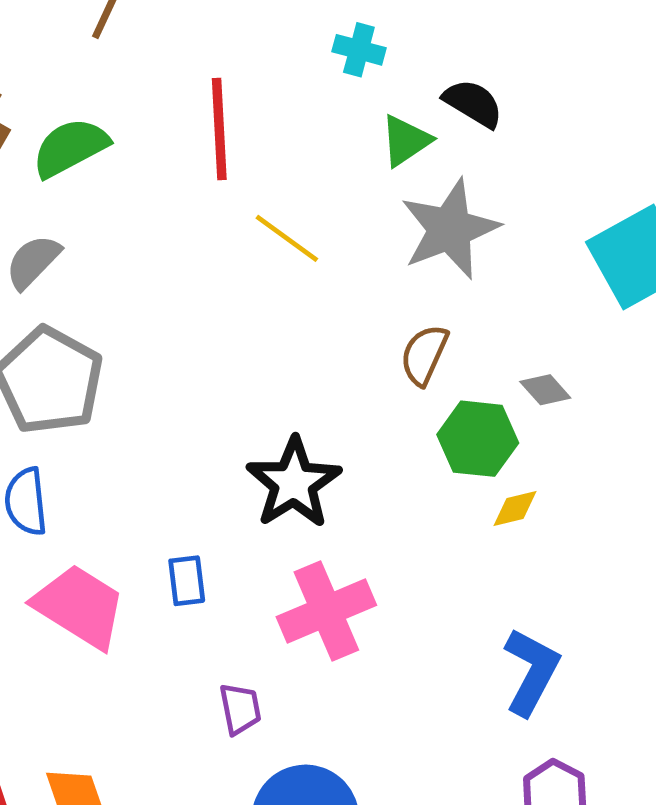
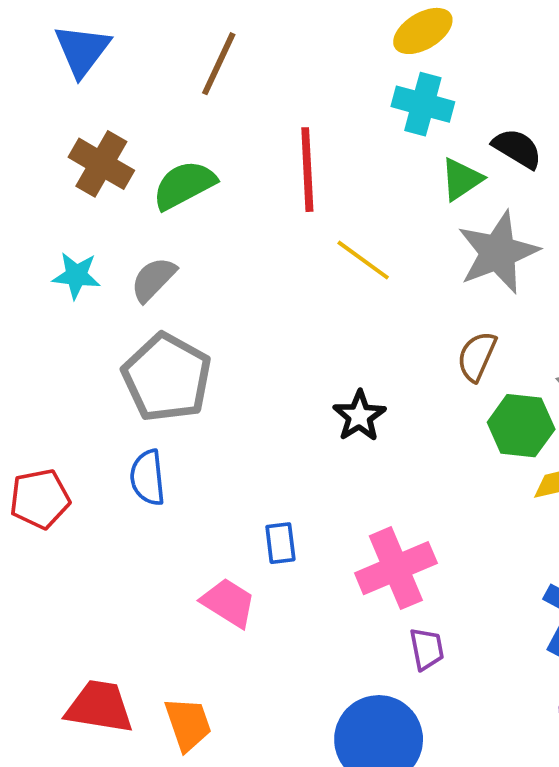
cyan cross: (359, 50) -> (423, 104), size x1.4
black star: (294, 483) -> (359, 416), moved, size x0.7
pink trapezoid: (80, 606) -> (228, 603), moved, size x0.7
purple trapezoid: (240, 709) -> (427, 649), moved

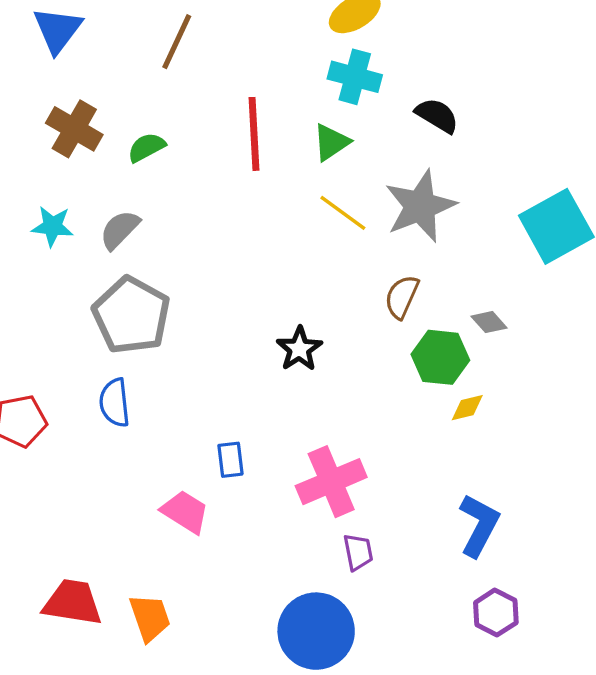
green triangle: (461, 179) -> (331, 142), moved
green semicircle: (184, 185) -> (146, 147), size x0.7
yellow line: (363, 260) -> (343, 213), moved

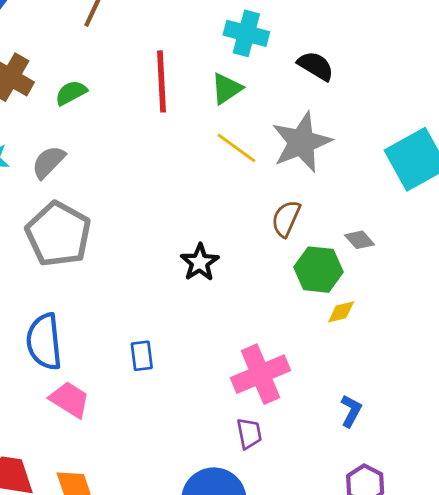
blue semicircle: (115, 403) -> (44, 342), moved, size x1.4
pink cross: (331, 482) -> (260, 374), moved
pink trapezoid: (185, 512) -> (70, 400), moved
blue L-shape: (479, 525) -> (351, 411), size x0.6

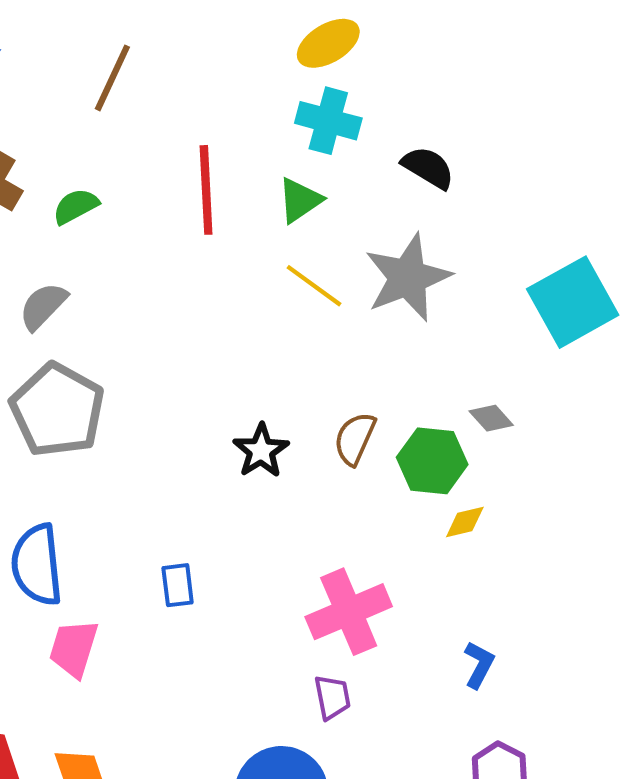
brown semicircle: (286, 219) -> (355, 438), moved
pink trapezoid: (70, 400) -> (74, 648), turned -105

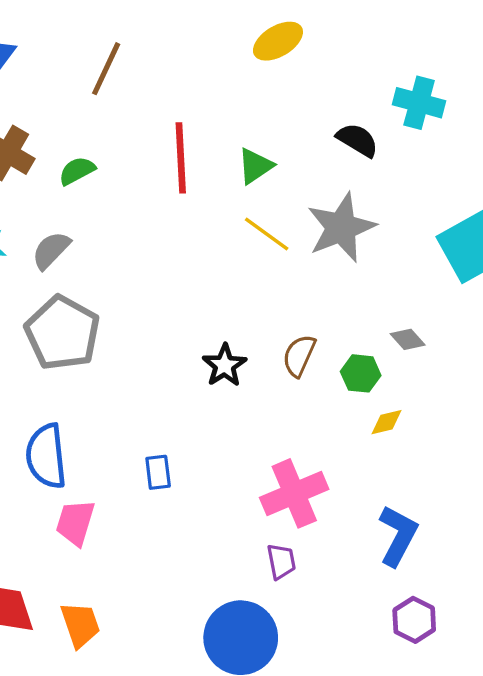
cyan cross: (328, 121) -> (419, 103), moved
green hexagon: (432, 461) -> (361, 373), size x0.7
blue L-shape: (479, 665) -> (398, 536), size x1.6

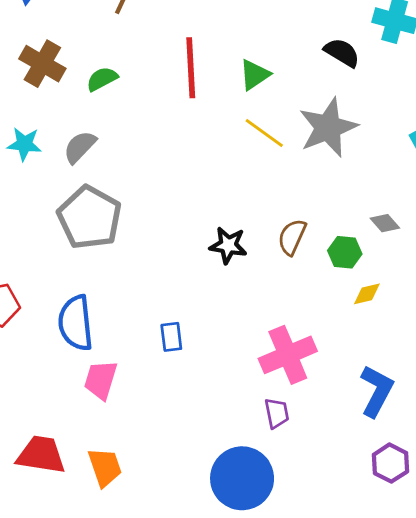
black star: (224, 365) -> (228, 245), turned -30

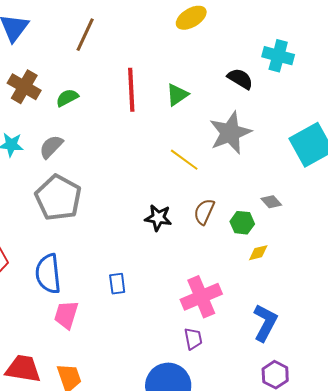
yellow line: (264, 133) -> (184, 160), moved

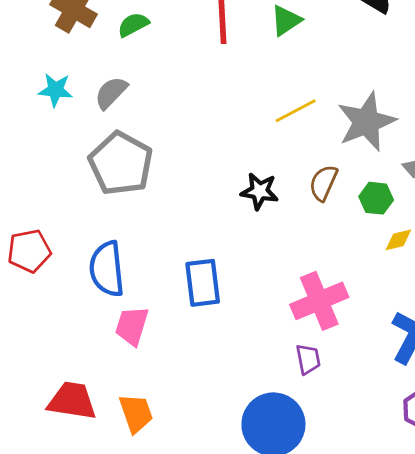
gray star: (230, 133) -> (366, 122), moved
yellow line: (184, 160) -> (296, 111), turned -64
blue rectangle: (117, 284) -> (203, 283), size x1.6

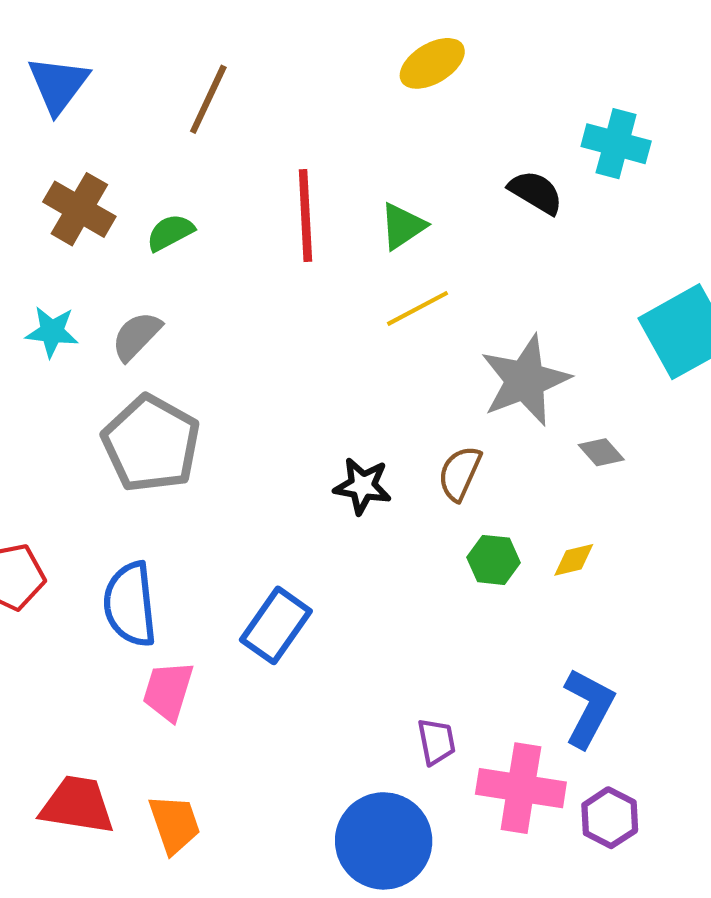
yellow line: (296, 111) -> (417, 308), moved
green hexagon: (376, 198) -> (493, 560), moved
blue rectangle: (203, 283) -> (276, 625), turned 42
pink cross: (319, 301) -> (521, 788), moved, turned 32

